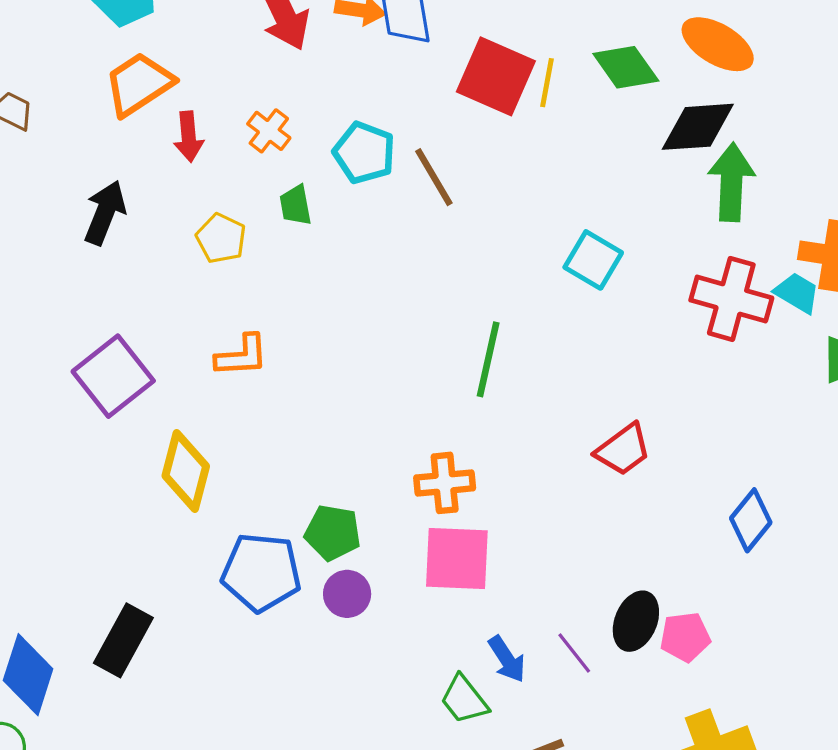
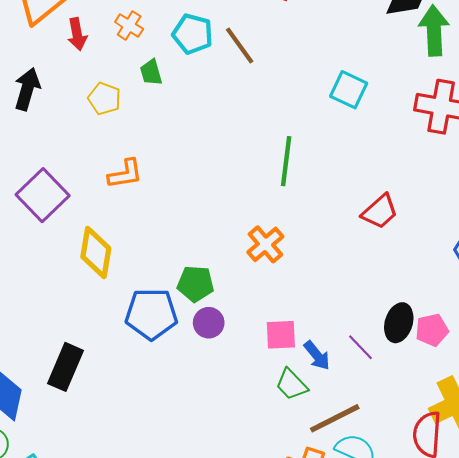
orange cross: (445, 483) -> (265, 244), turned -30
pink square: (457, 559) -> (281, 335), moved, size x0.7

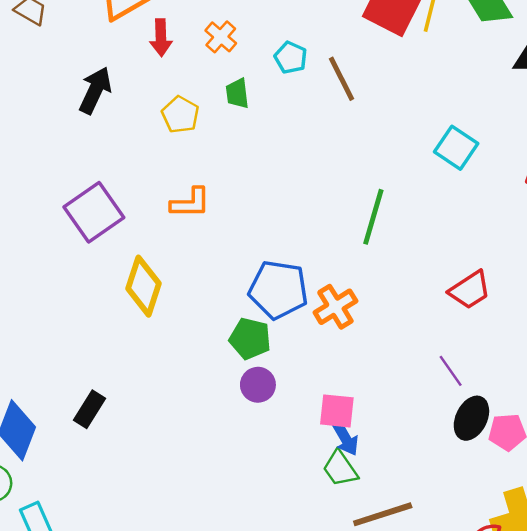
cyan pentagon: (193, 34) -> (291, 58), size x0.7
blue pentagon: (151, 314) -> (278, 290), moved
purple line: (360, 347) -> (451, 371), moved
blue arrow: (317, 355) -> (345, 438), moved
black rectangle: (66, 367) -> (89, 409), size x0.7

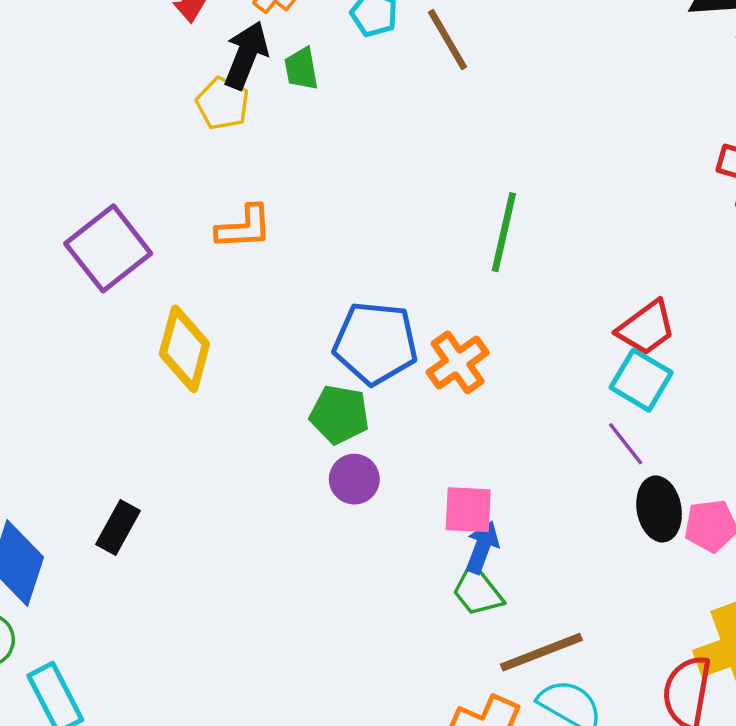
black arrow: (95, 90) -> (246, 55), moved
cyan square: (456, 148) -> (641, 380), moved
black ellipse: (471, 418) -> (659, 509), turned -33
blue arrow: (345, 438) -> (482, 547), turned -126

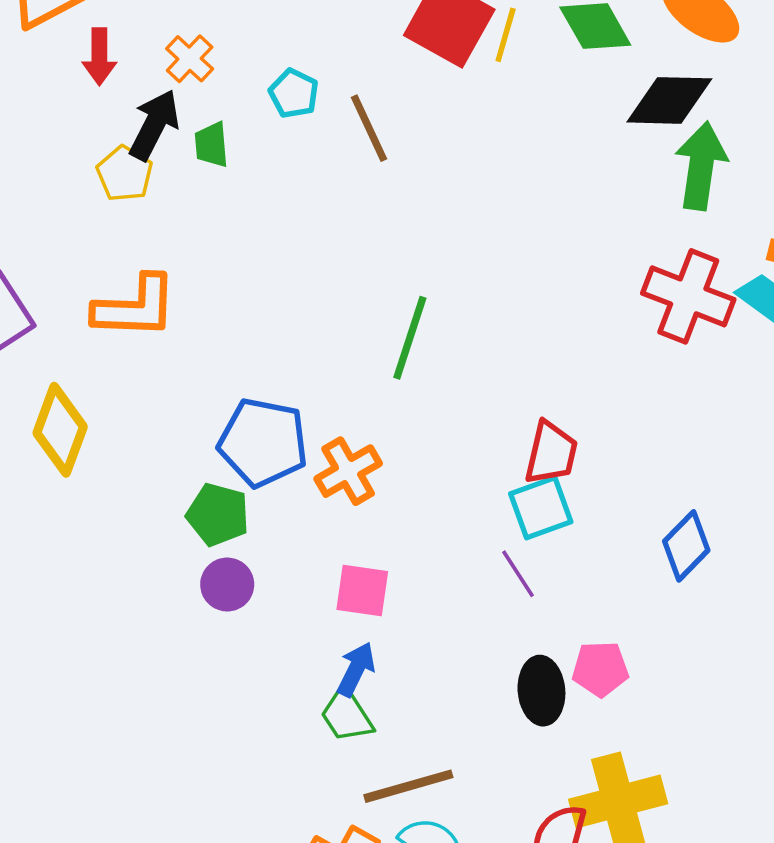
orange L-shape: (244, 227) -> (135, 307), size x1.4
red trapezoid: (646, 328) -> (551, 453), turned -46
cyan square: (641, 380) -> (541, 508), turned 34
black ellipse: (659, 509) -> (541, 691), moved
pink square: (468, 510) -> (362, 590), moved

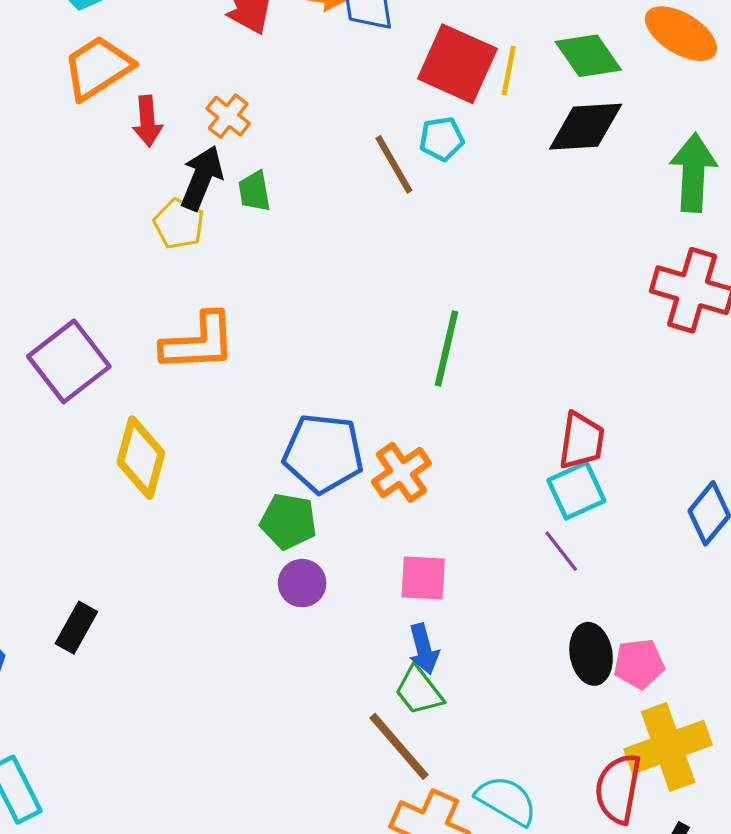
cyan pentagon: (294, 93) -> (442, 139), moved, turned -30
black diamond: (669, 100) -> (586, 127), moved
blue arrow: (356, 669) -> (424, 649), turned 144
pink pentagon: (600, 669) -> (639, 664), moved
brown line: (408, 786) -> (399, 746), moved, turned 70

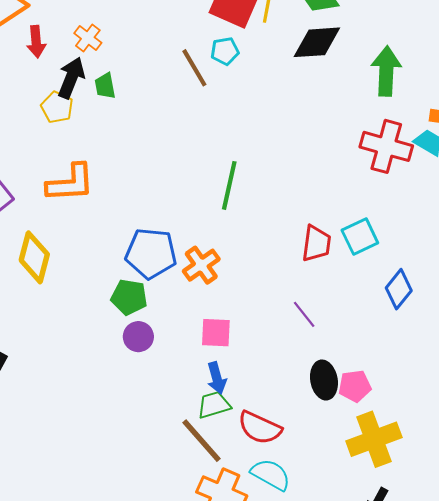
cyan square: (576, 490) -> (360, 237), moved
green trapezoid: (419, 691) -> (214, 405), turned 112
red semicircle: (618, 789) -> (260, 428), moved, turned -75

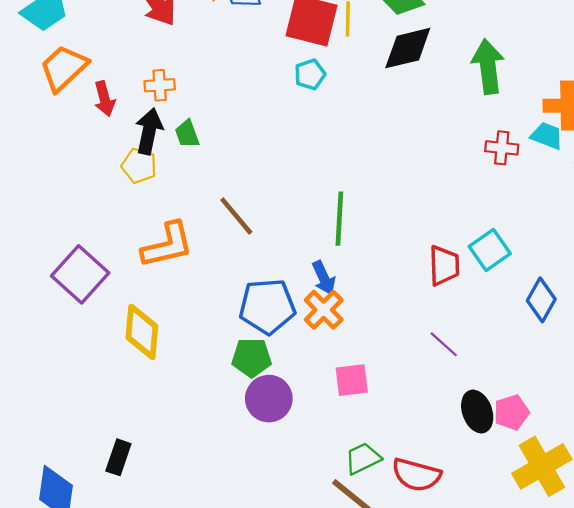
orange cross: (88, 38) -> (160, 85), turned -32
brown line: (194, 68) -> (236, 216), moved
red cross: (386, 146) -> (502, 148), size x0.6
purple circle: (138, 337) -> (269, 399), size x1.4
blue arrow: (217, 378) -> (324, 278), moved

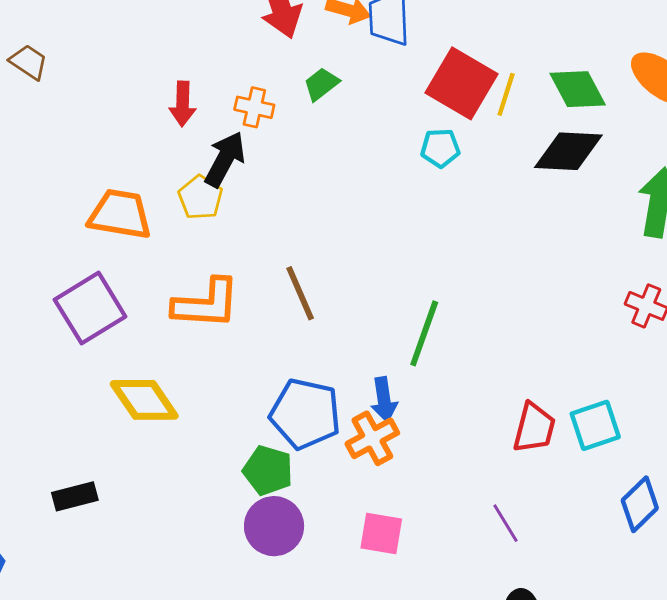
orange trapezoid: (64, 68) -> (120, 214), moved, turned 36
green trapezoid: (187, 134) -> (321, 84), moved, turned 56
yellow diamond: (142, 332) -> (144, 400), turned -56
black rectangle: (118, 457) -> (75, 496), moved, turned 40

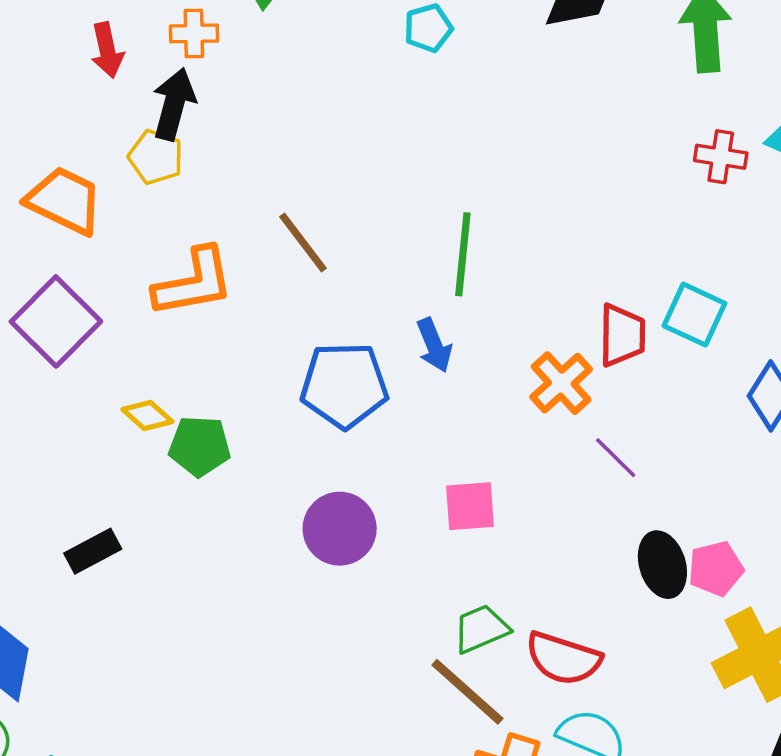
orange trapezoid: (120, 214) -> (64, 201), turned 30
yellow diamond: (144, 400) -> (147, 415), size x0.6
cyan square: (595, 425) -> (694, 315), turned -33
orange cross: (372, 438) -> (561, 383), moved
green pentagon: (268, 470) -> (200, 446), moved

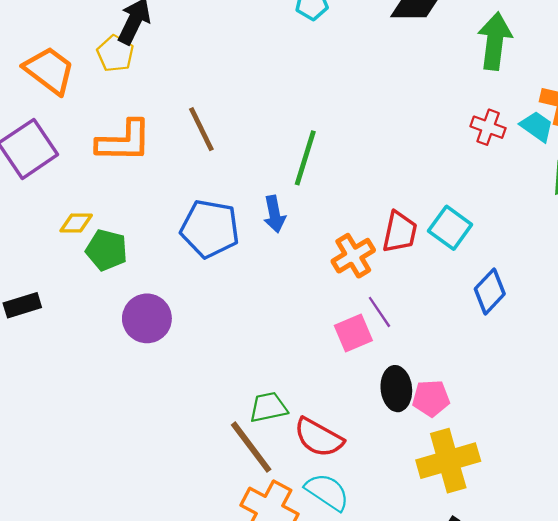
yellow diamond: (147, 415) -> (76, 223), turned -52
pink square: (470, 506) -> (353, 333), moved, turned -30
purple circle: (340, 529) -> (147, 318), moved

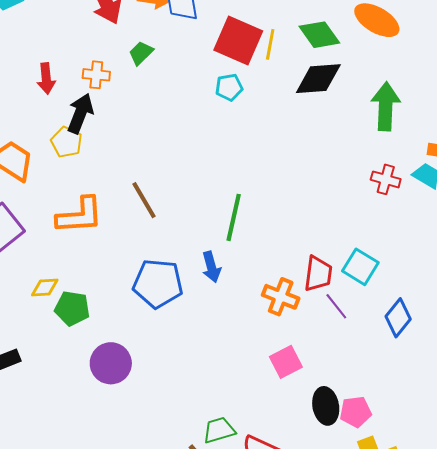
orange cross: (353, 256) -> (281, 297), turned -33
purple line: (379, 312) -> (336, 306), moved

